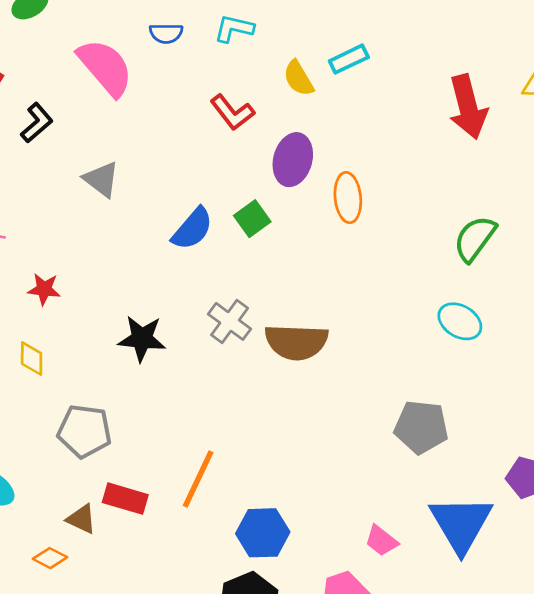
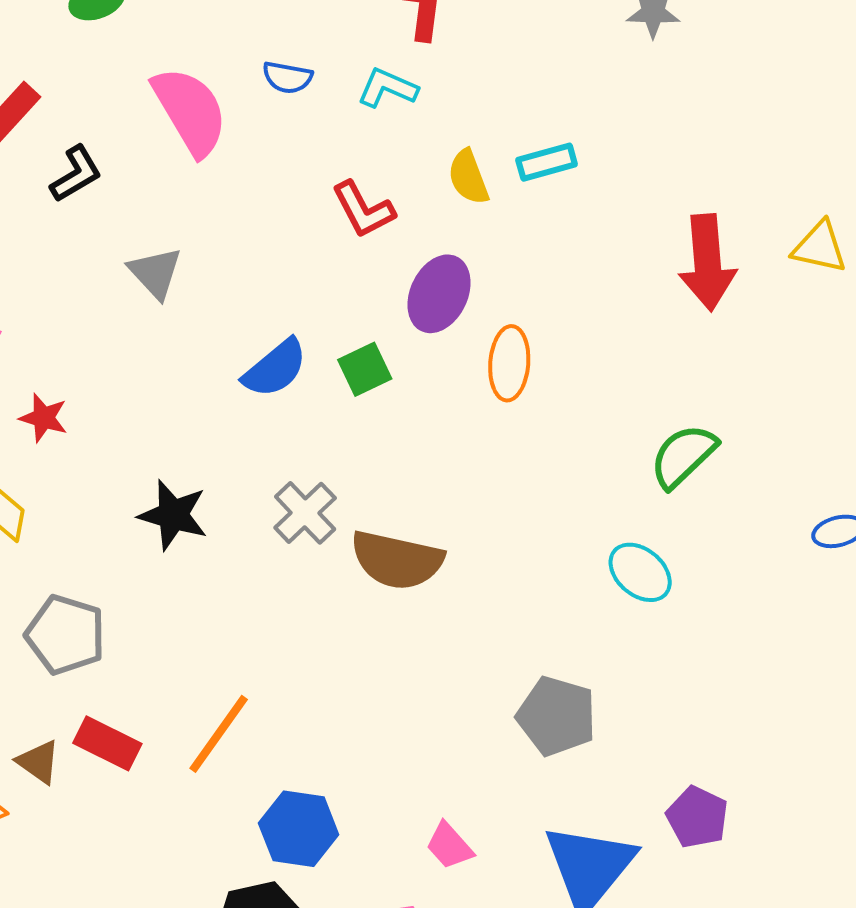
pink trapezoid: (381, 541) -> (449, 846), moved

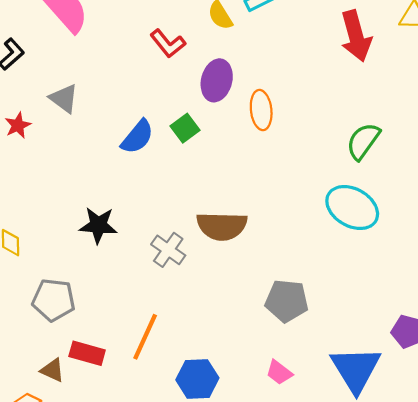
red star: (44, 418) -> (18, 125), moved, turned -30
gray cross: (305, 513) -> (168, 250), moved
cyan ellipse: (640, 572) -> (352, 208), size x1.5
gray pentagon: (557, 716) -> (287, 301), moved

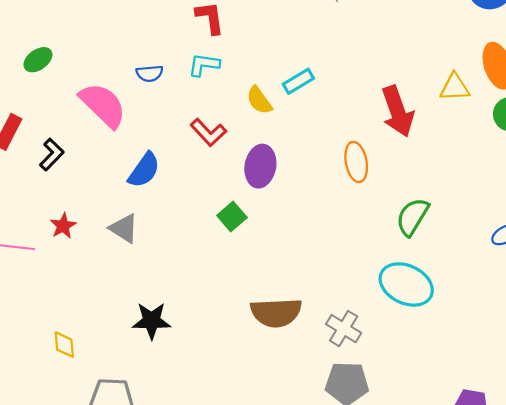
gray triangle: (64, 98) -> (124, 228), moved
orange ellipse: (261, 110) -> (356, 162), moved
blue semicircle: (137, 137) -> (144, 170), moved
gray cross: (168, 250) -> (344, 329), moved

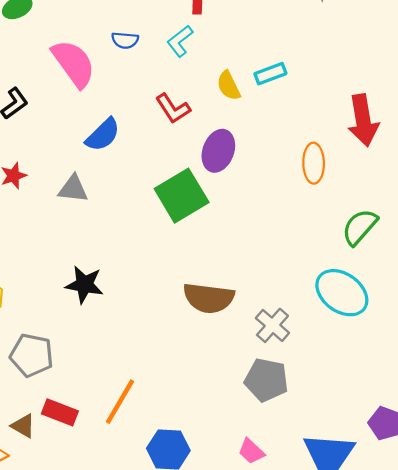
cyan L-shape: (204, 65) -> (180, 41), turned -56
green square: (232, 217) -> (182, 196), size x1.8
gray triangle: (124, 228) -> (73, 189), turned -36

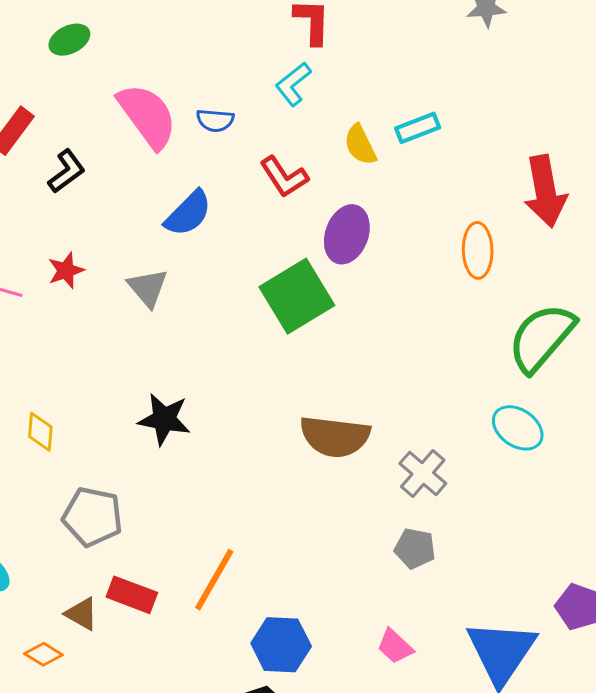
blue semicircle: (125, 40) -> (215, 120), moved
gray triangle: (73, 189) -> (148, 288), turned 44
green semicircle: (360, 227) -> (541, 338), size x1.4
cyan ellipse: (342, 293) -> (518, 428), size x0.7
gray pentagon: (266, 380) -> (415, 548), size x0.7

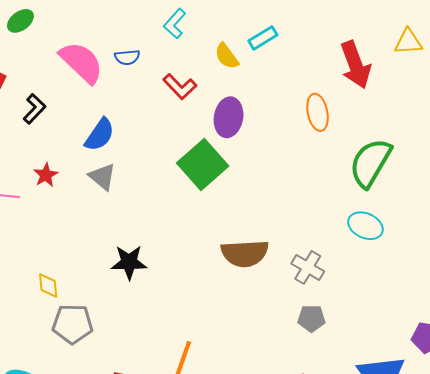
blue semicircle: (188, 213) -> (100, 135), moved
gray pentagon: (93, 517) -> (73, 324), moved

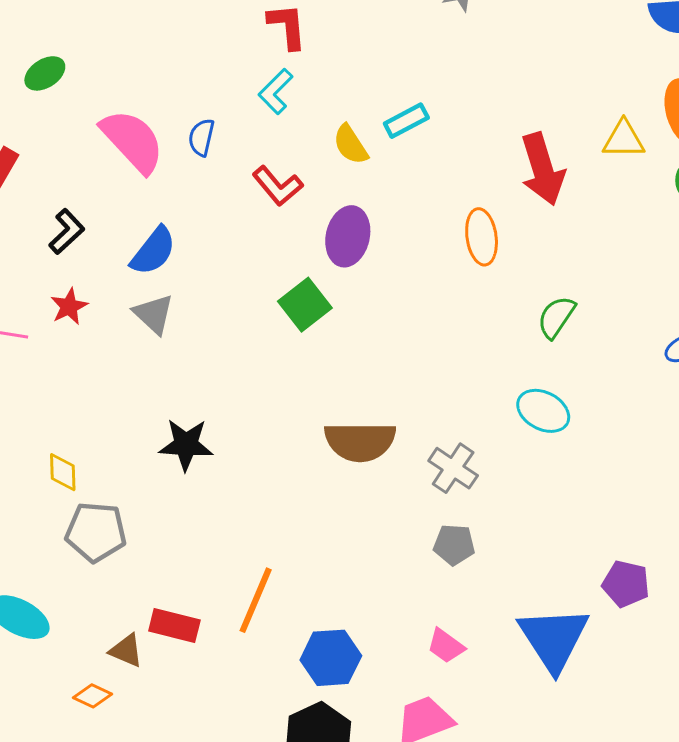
blue semicircle: (127, 57) -> (201, 137), turned 105
black L-shape: (34, 109) -> (67, 232), moved
green semicircle: (370, 163) -> (556, 317), size x0.6
green square: (203, 164) -> (305, 305), size x0.7

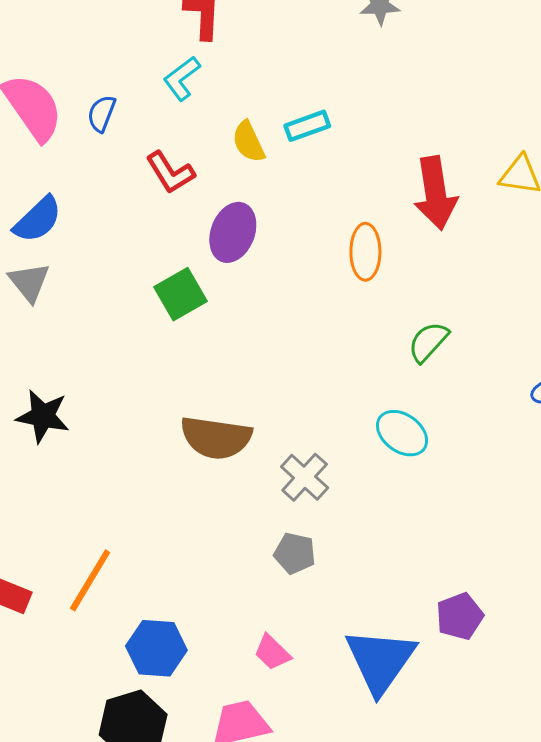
purple pentagon: (626, 584) -> (460, 616), turned 30

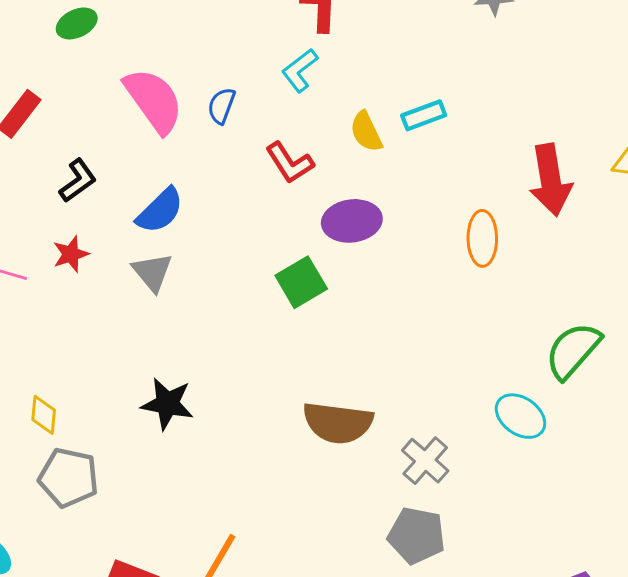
purple ellipse: (233, 232) -> (352, 221), turned 62
green semicircle: (428, 342) -> (573, 351), moved, size x1.4
gray pentagon: (295, 553) -> (417, 535), size x1.4

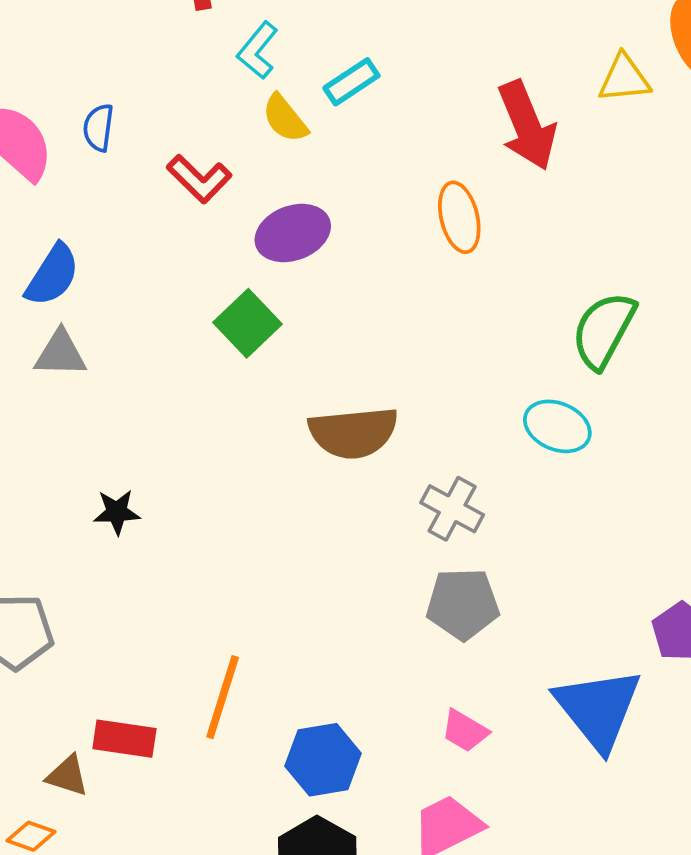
cyan L-shape: (300, 70) -> (258, 50), moved
gray triangle: (152, 272) -> (60, 354), turned -36
black star: (167, 404) -> (117, 512), size x0.7
brown semicircle: (338, 423) -> (353, 433), moved

